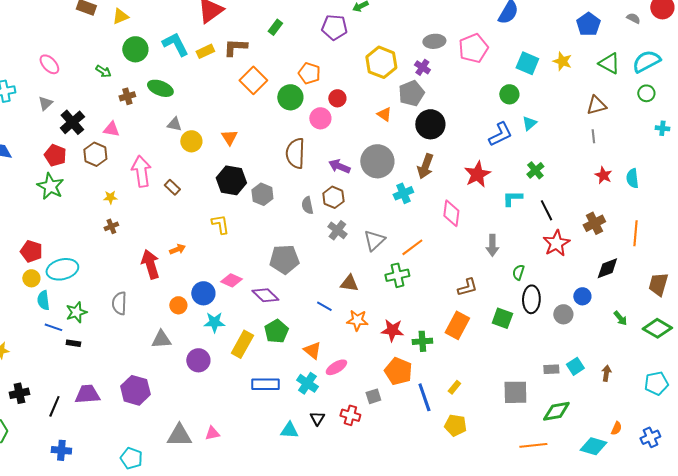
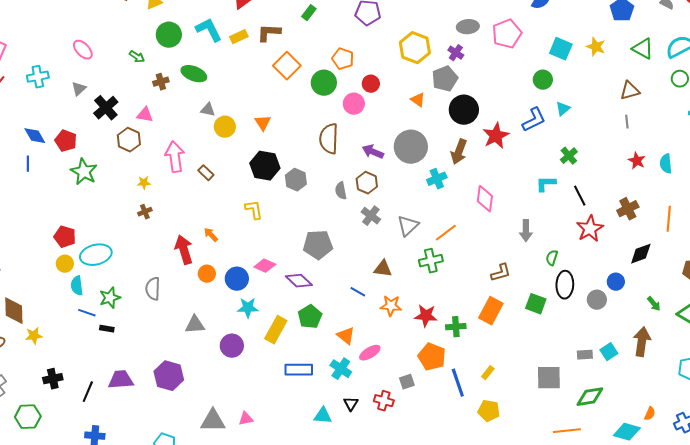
red pentagon: (55, 155) -> (66, 141), moved
red star: (477, 174) -> (496, 136), moved
orange arrow: (177, 249) -> (211, 235), turned -112
orange circle: (178, 305) -> (207, 274), moved
brown arrow: (606, 373) -> (642, 342), moved, size x1.8

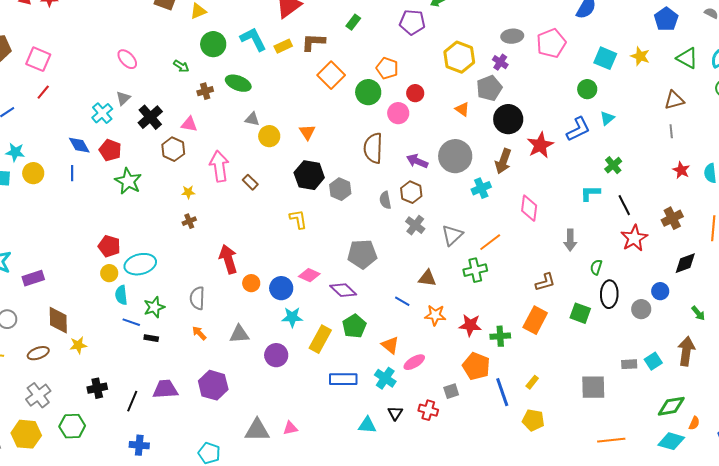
cyan cross: (38, 77) -> (102, 113), moved, turned -30
orange arrow: (211, 235) -> (199, 333), moved
green diamond: (590, 397) -> (671, 406), moved

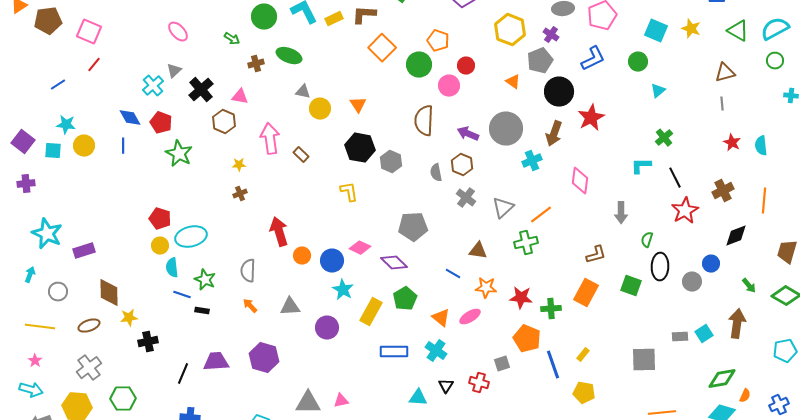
blue L-shape: (578, 129) -> (593, 59), moved
green star: (154, 307) -> (205, 280), turned -30
cyan star: (292, 317) -> (343, 290), turned 30
pink ellipse: (414, 362) -> (470, 317), moved
black cross: (97, 388) -> (148, 342), moved

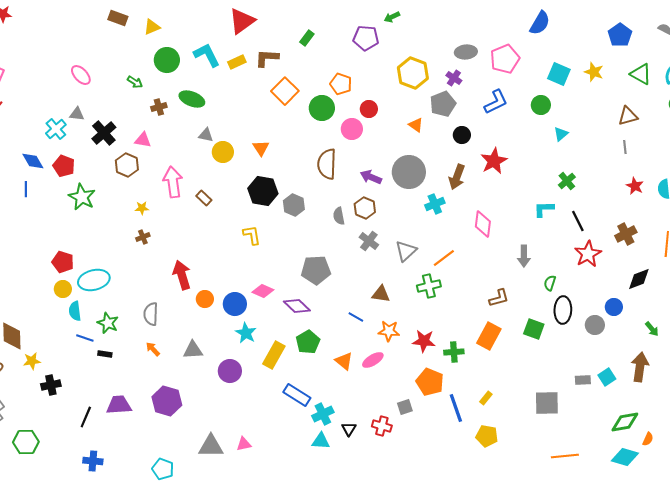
gray triangle: (174, 71) -> (77, 114), turned 49
black circle: (559, 92) -> (462, 135), size x0.6
cyan cross: (436, 351) -> (323, 414), moved, turned 30
blue rectangle: (394, 352) -> (297, 395), turned 32

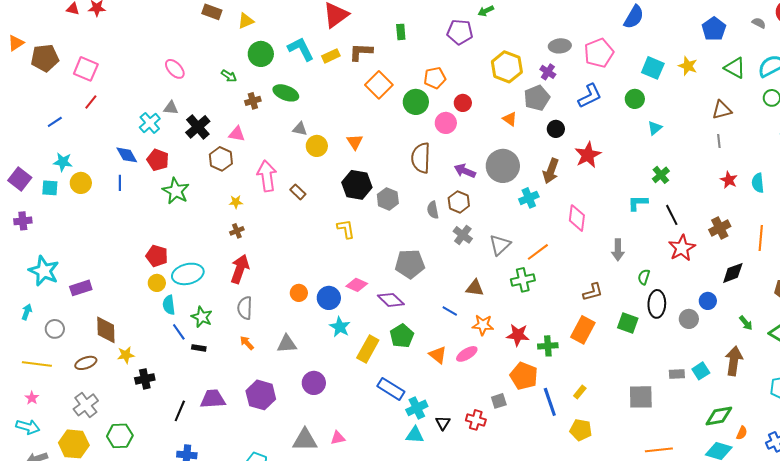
green rectangle: (307, 38) -> (401, 32), turned -42
orange pentagon: (341, 84) -> (435, 78), turned -30
red arrow: (182, 275) -> (240, 269), moved, turned 36
blue line: (85, 338) -> (179, 332), turned 36
purple circle: (230, 371) -> (314, 383), moved

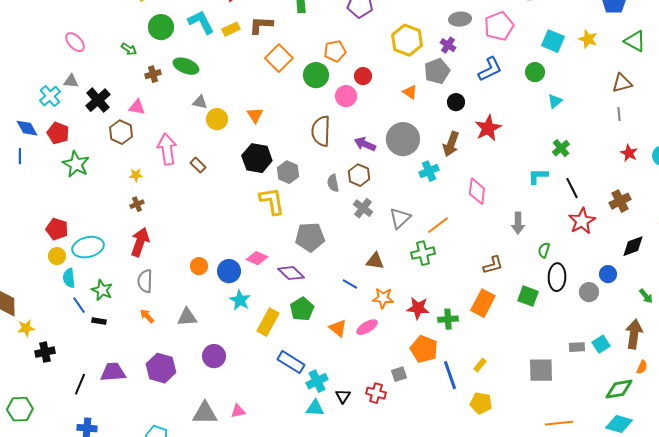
yellow L-shape: (346, 229) -> (272, 201), moved, size x1.4
orange semicircle: (742, 433) -> (642, 367), moved

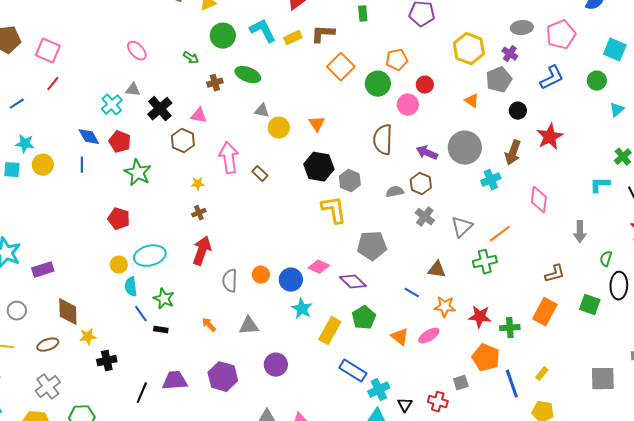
gray semicircle: (333, 183) -> (395, 192), turned 90
red pentagon: (57, 229) -> (119, 219), moved
gray semicircle: (145, 281) -> (230, 281), moved

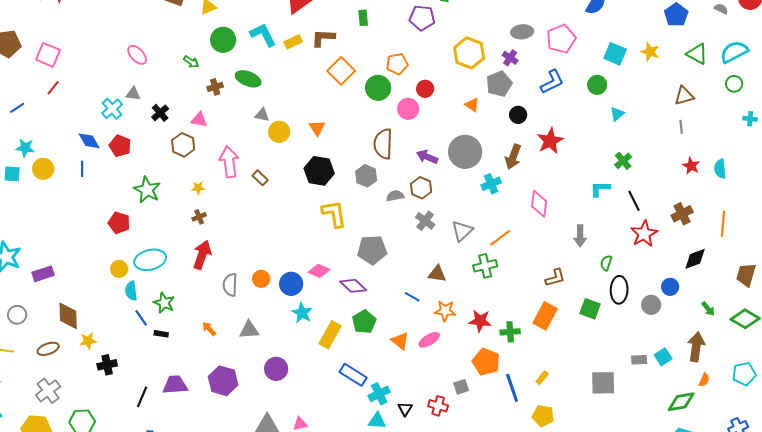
black cross: (160, 109) -> (160, 113), size x0.7
green star: (138, 173) -> (147, 190), moved
gray hexagon: (350, 181) -> (366, 176), moved

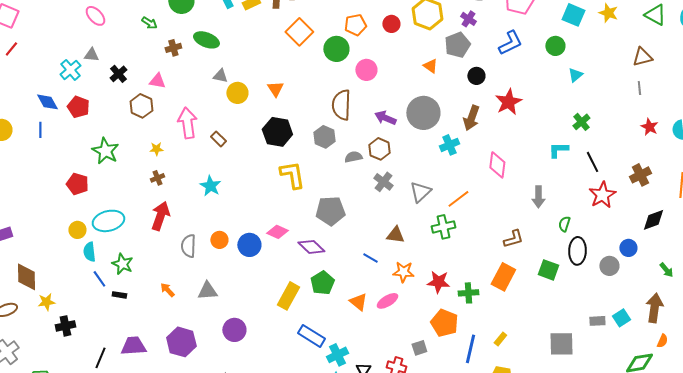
red circle: (425, 89) -> (391, 24), moved
cyan star: (302, 313) -> (210, 186), moved
blue line: (512, 388) -> (470, 349), turned 32

